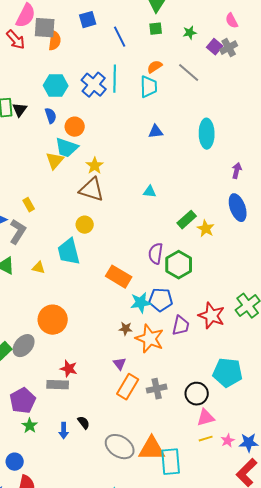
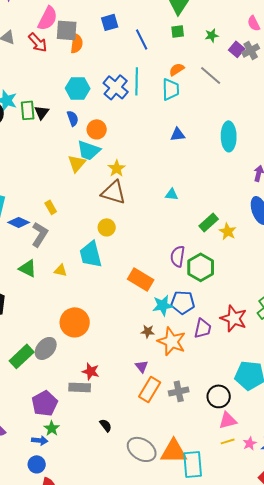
blue arrow: (64, 431) -> (40, 440), moved, turned -84

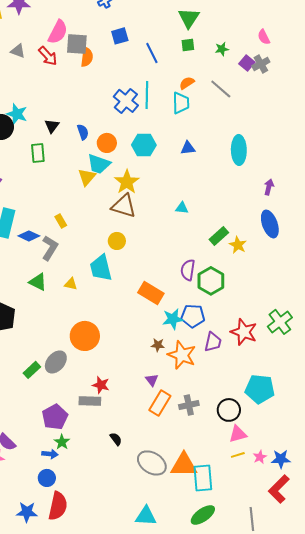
cyan hexagon: (78, 88) -> (144, 145), moved
green rectangle: (28, 110) -> (38, 153), moved
yellow star: (117, 168) -> (127, 182), size x1.4
green rectangle: (22, 356) -> (32, 370), size x0.7

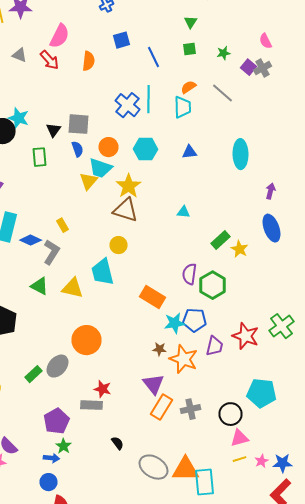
green triangle: (189, 18) -> (190, 22), size x0.6
gray square: (77, 44) -> (78, 124), moved
blue semicircle: (83, 132) -> (78, 149), moved
yellow triangle: (71, 284) -> (72, 288), size x1.6
purple triangle: (152, 380) -> (154, 384), size x1.6

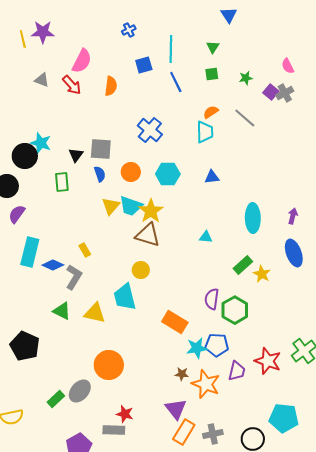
cyan line: (148, 99) -> (171, 49), moved
cyan ellipse: (240, 154) -> (253, 218), moved
cyan trapezoid: (100, 168) -> (131, 206), moved

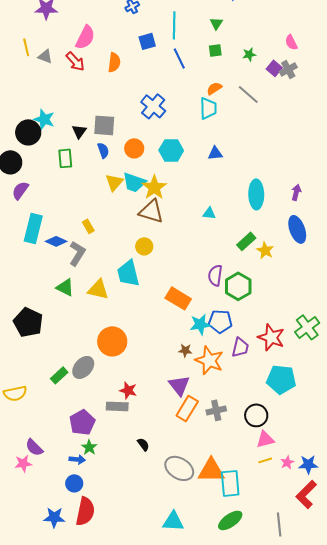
yellow line: (23, 39) -> (26, 47), moved
cyan pentagon: (284, 418) -> (281, 379), moved

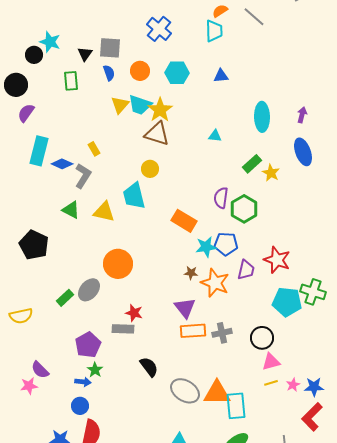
black circle: (28, 132) -> (34, 55), size x0.7
green cross: (307, 327) -> (313, 292), moved, turned -35
orange rectangle: (187, 408) -> (193, 331), turned 55
black semicircle: (143, 444) -> (149, 367), size x1.5

